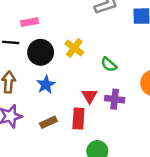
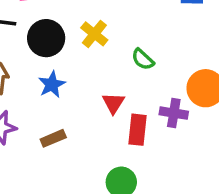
purple cross: (115, 99) -> (174, 113), moved
red rectangle: (78, 119) -> (137, 130), moved

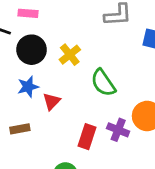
green semicircle: (143, 59) -> (103, 83), size x1.5
red triangle: (113, 103) -> (52, 101), moved

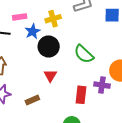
black circle: (32, 50) -> (49, 46), moved
yellow cross: (70, 55) -> (53, 19), moved, turned 35
blue star: (28, 87) -> (33, 31), moved

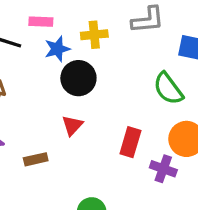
green semicircle: (84, 54) -> (168, 89), moved
purple cross: (102, 85) -> (163, 169), moved
red rectangle: (81, 95) -> (130, 142), moved

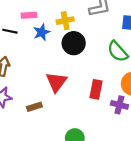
black circle: (78, 78) -> (74, 43), moved
red triangle: (72, 125) -> (56, 82), size x1.5

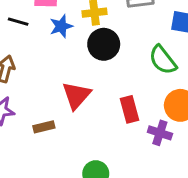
red rectangle: (96, 89) -> (130, 109), turned -30

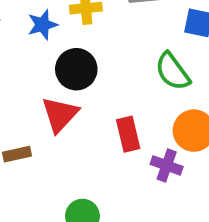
black circle: (104, 44) -> (76, 69), moved

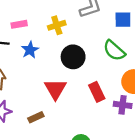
blue star: (42, 25) -> (30, 50), moved
black circle: (76, 69) -> (73, 57), moved

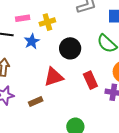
yellow cross: (57, 25) -> (47, 22), moved
red triangle: (55, 89) -> (54, 77), turned 40

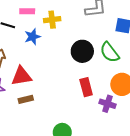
black circle: (70, 48) -> (82, 51), moved
red triangle: (54, 77) -> (21, 76), moved

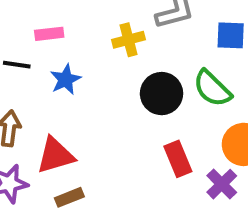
yellow cross: (52, 20) -> (129, 40), moved
purple cross: (107, 104) -> (222, 184), turned 35

